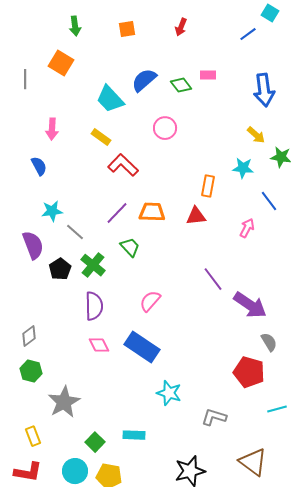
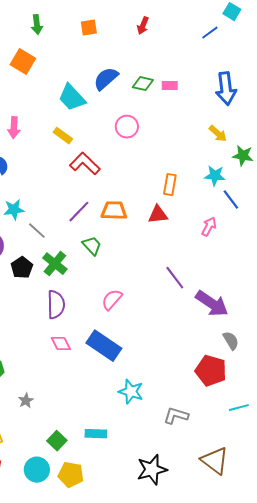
pink rectangle: (208, 75) -> (170, 86), moved
green diamond: (181, 85) -> (143, 84), turned -40
cyan star: (243, 168) -> (215, 176), moved
gray star: (64, 402) -> (26, 401), size x0.5

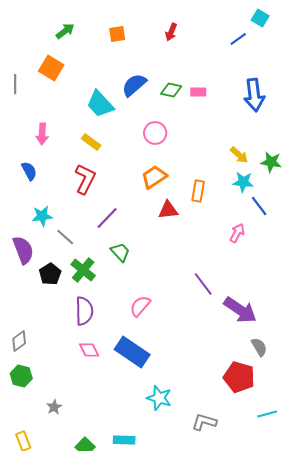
green arrow: (37, 25) -> (65, 31), turned -120
yellow arrow: (218, 134) -> (239, 155), moved
red L-shape: (85, 164) -> (85, 179), moved, turned 72
orange trapezoid: (114, 211) -> (154, 177), moved, turned -36
red triangle: (158, 215) -> (168, 210), moved

